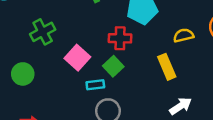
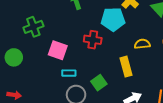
pink square: (77, 58) -> (58, 50), turned -30
green square: (113, 66) -> (99, 83), moved

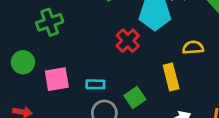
red cross: (93, 40) -> (128, 41), turned 36
pink square: (58, 50) -> (57, 79), moved, turned -30

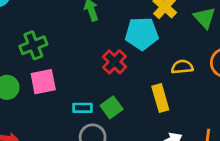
pink square: (57, 79) -> (43, 82), moved
green square: (135, 97) -> (112, 107), moved

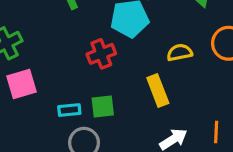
red cross: (114, 62) -> (101, 54), turned 30
green square: (112, 107) -> (103, 107), turned 35

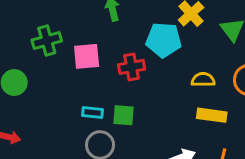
pink square: (21, 84) -> (87, 56), moved
yellow rectangle: (158, 91) -> (212, 115), moved, turned -72

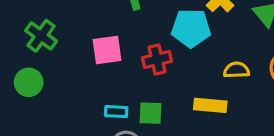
green cross: (47, 41) -> (41, 36), moved, turned -36
yellow rectangle: (212, 115) -> (210, 105), moved

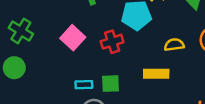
pink square: (107, 50) -> (73, 38), turned -35

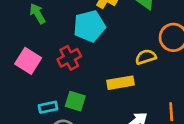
yellow semicircle: (174, 45) -> (146, 57), moved
green square: (111, 84) -> (75, 101), turned 30

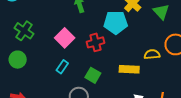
cyan rectangle: (48, 107) -> (62, 67), moved, turned -56

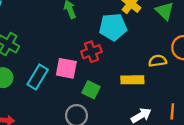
pink square: (65, 38) -> (66, 68), moved, turned -30
cyan rectangle: (62, 67) -> (38, 77), moved, size x1.5

